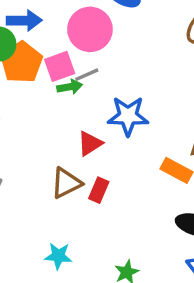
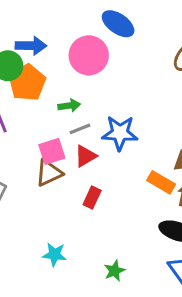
pink square: (60, 66) -> (52, 151), moved
gray line: (87, 75) -> (80, 129), moved
brown triangle: (66, 183) -> (49, 173), moved

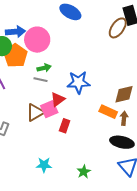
pink circle: (89, 55) -> (37, 40), moved
gray line: (80, 129) -> (40, 80), moved, turned 40
pink square: (52, 151) -> (49, 109), moved

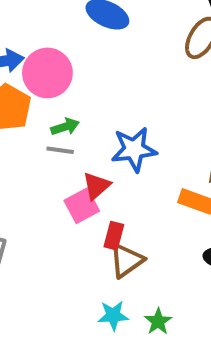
brown triangle: (35, 113) -> (127, 260), moved
cyan star: (44, 165) -> (113, 315), moved

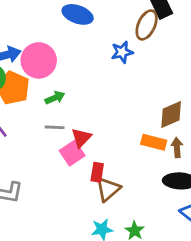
blue star: (134, 149) -> (122, 52), moved, size x0.7
gray line: (60, 150) -> (55, 127), moved

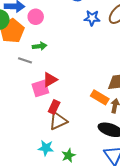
blue star: (122, 52) -> (92, 18), moved
pink circle: (39, 60) -> (36, 17), size x0.6
gray line: (55, 127) -> (25, 60), moved

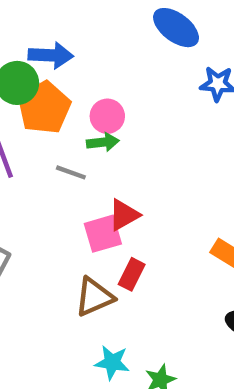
pink circle: (36, 17) -> (107, 116), moved
brown triangle: (58, 121) -> (94, 297), moved

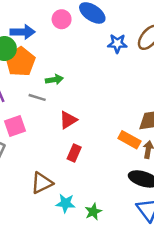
pink circle: (107, 116) -> (62, 19), moved
pink square: (103, 234) -> (15, 126), moved
brown triangle: (94, 297) -> (42, 183), moved

